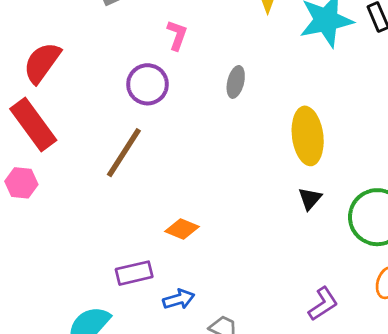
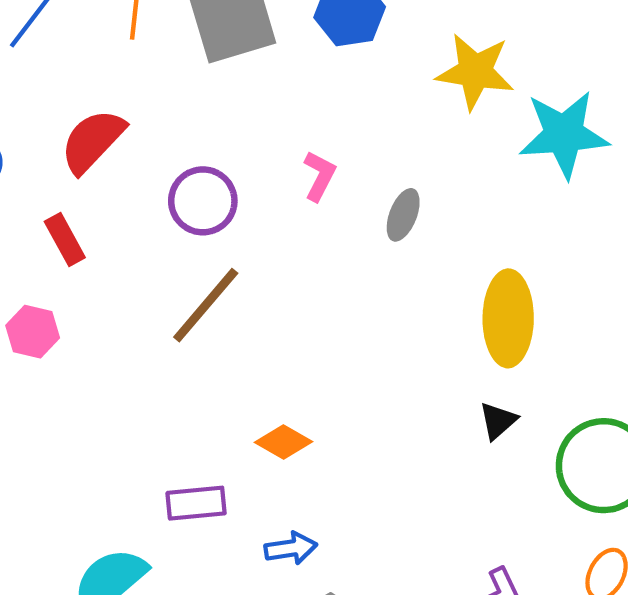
pink L-shape: (177, 35) -> (319, 176), moved
purple circle: (148, 84) -> (203, 201), moved
red rectangle: (33, 125) -> (65, 240), size x0.6
blue arrow: (179, 299) -> (291, 548), moved

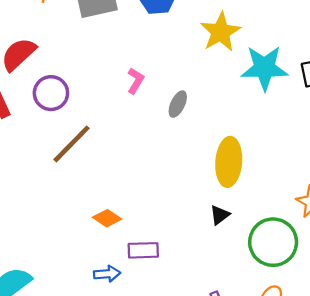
yellow star: (475, 72) -> (221, 32), turned 30
purple circle: (203, 201) -> (51, 93), moved
purple rectangle: (196, 503) -> (143, 250), moved

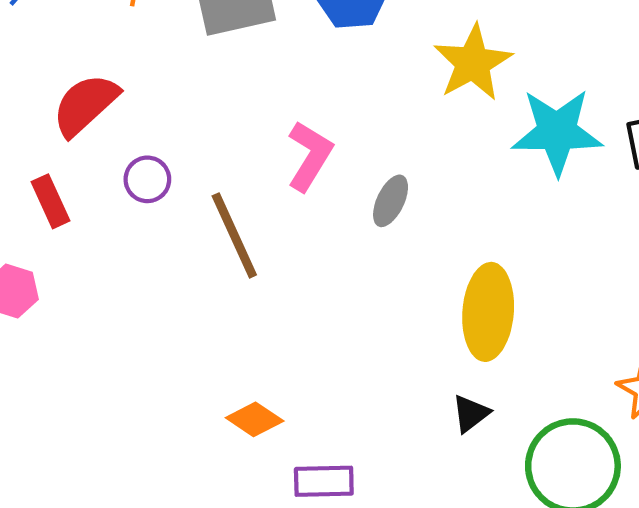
pink L-shape: (136, 81) -> (310, 156), size x1.4
purple circle: (51, 93) -> (147, 179), size x0.7
brown line: (72, 144) -> (234, 235), moved, turned -69

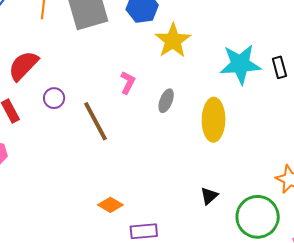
yellow star: (473, 63) -> (173, 41), moved
pink L-shape: (310, 156) -> (128, 83), size x0.7
yellow ellipse: (488, 312) -> (214, 120), moved

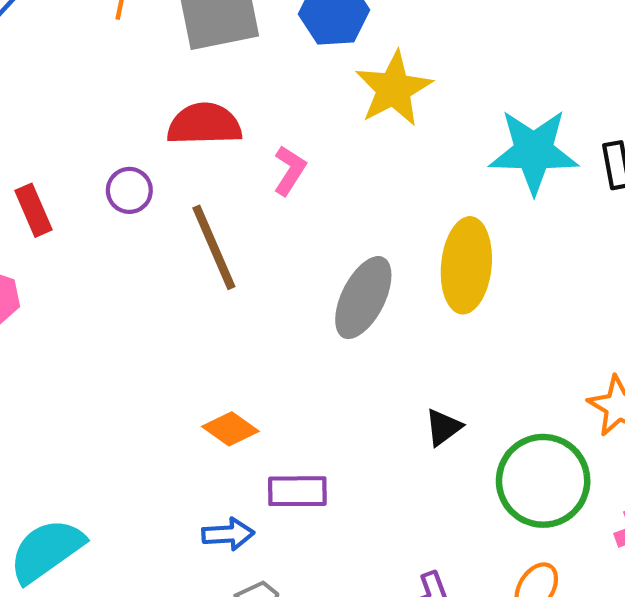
red semicircle: (23, 66) -> (204, 124), moved, turned 40
gray ellipse: (166, 101) -> (363, 298), moved, size x1.6

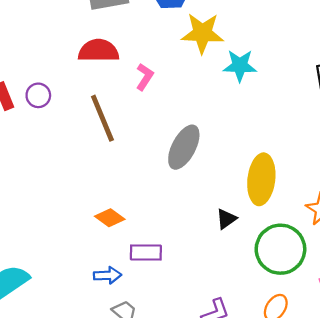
yellow star: (394, 89) -> (202, 33), turned 30
cyan star: (534, 151) -> (240, 66), moved, size x0.7
purple circle: (129, 190) -> (38, 95), moved
yellow ellipse: (466, 265) -> (261, 179), moved

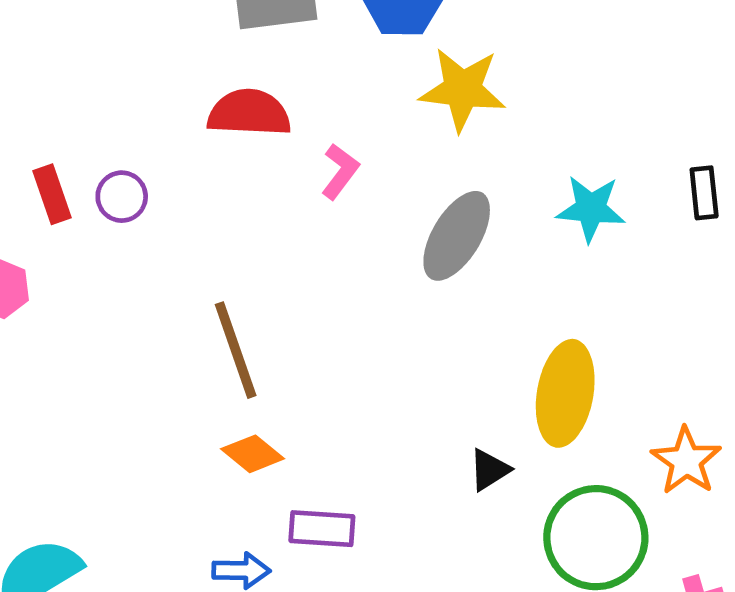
cyan star: (240, 66) -> (591, 209), moved
brown line: (102, 118) -> (236, 350), moved
gray ellipse: (184, 147) -> (457, 236), moved

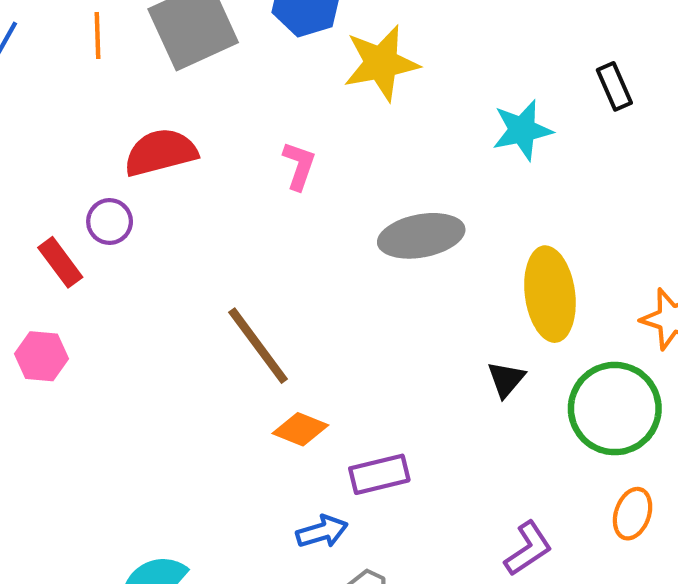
red semicircle: (249, 113) -> (161, 152), moved
purple circle: (122, 197) -> (110, 222), moved
gray ellipse: (457, 236) -> (421, 236), moved, turned 66

